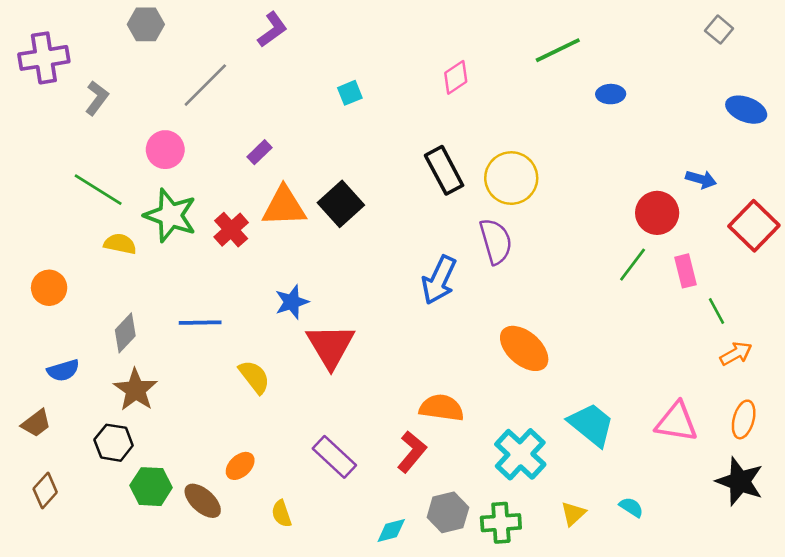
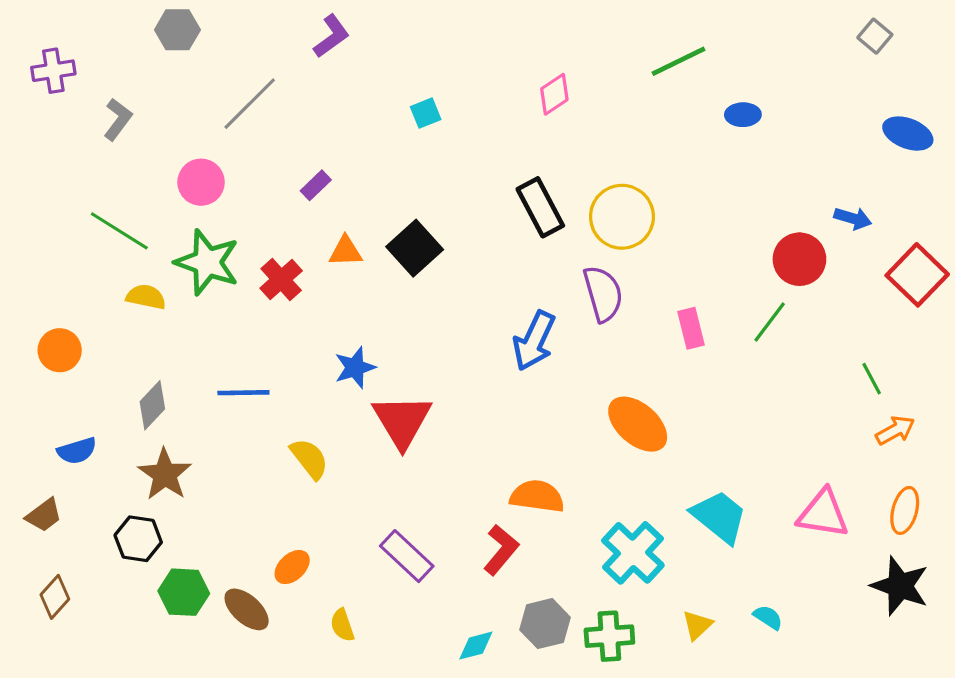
purple cross: (44, 58) -> (53, 71), size x0.7
orange triangle: (284, 206) -> (346, 251), size x0.6
pink rectangle: (686, 271) -> (691, 328), moved

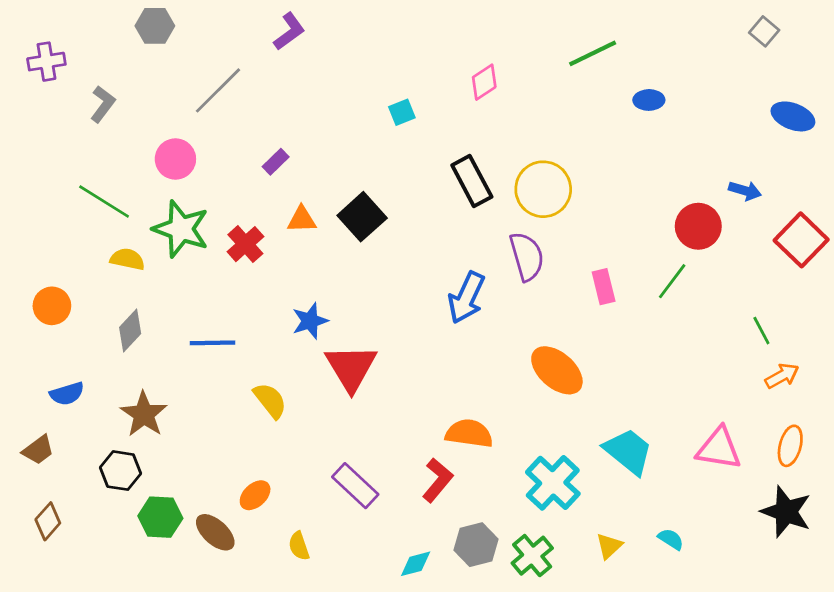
cyan square: (426, 113) -> (402, 112), moved
gray diamond: (152, 405) -> (130, 331), moved
green cross: (609, 636) -> (532, 556), turned -36

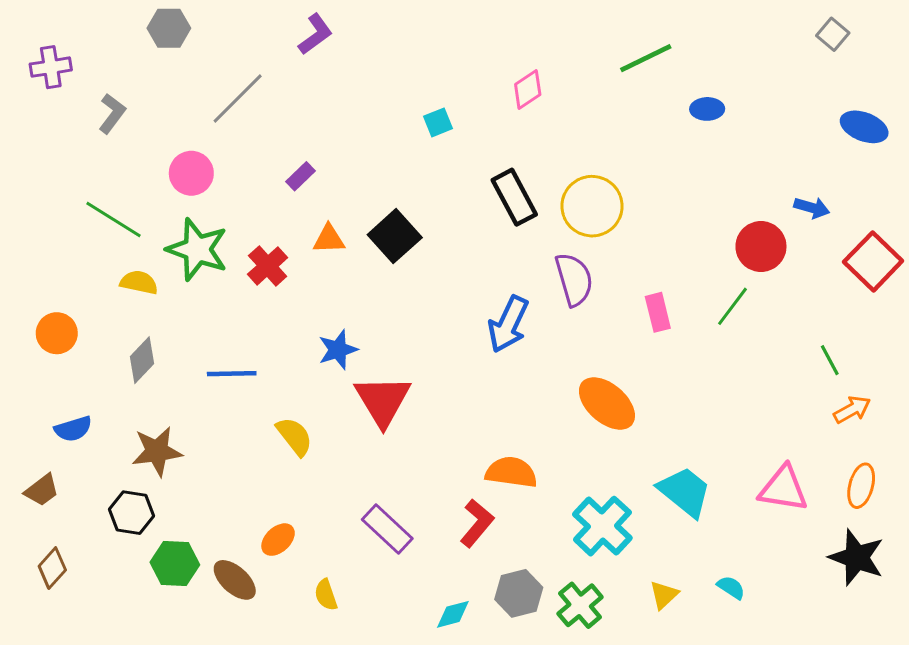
brown star: (144, 414) -> (157, 451), turned 30

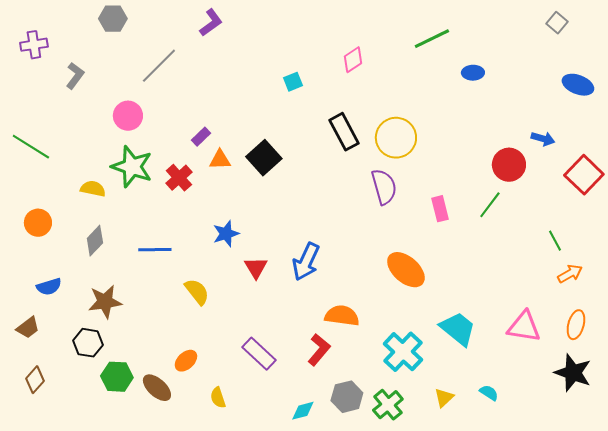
purple rectangle: (300, 176) -> (201, 137), moved
green line: (114, 220) -> (31, 147), moved
blue arrow: (508, 324) -> (306, 262), moved
red triangle: (383, 400) -> (256, 268), size x0.6

